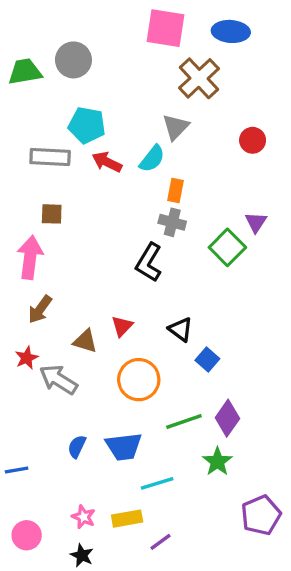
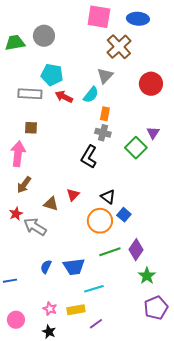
red circle: (253, 140) -> (151, 84), size x1.5
orange circle: (139, 380) -> (100, 221), moved
green star: (217, 462) -> (147, 276), moved

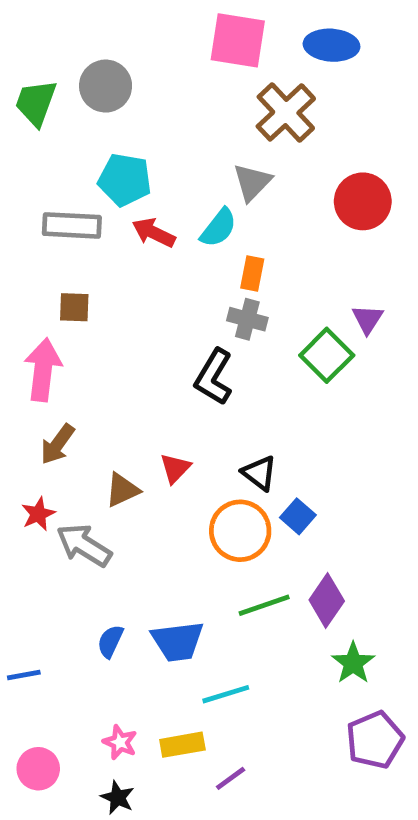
green trapezoid: (15, 43) -> (36, 103), turned -60
brown triangle: (51, 204) -> (122, 490), turned -42

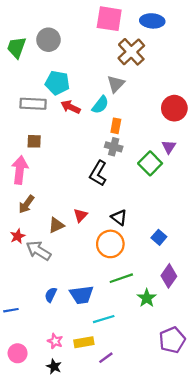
red circle: (363, 201) -> (174, 108), moved
blue square: (298, 516) -> (159, 237), moved
purple diamond: (327, 600) -> (169, 276), moved
green star: (353, 663) -> (147, 298), moved

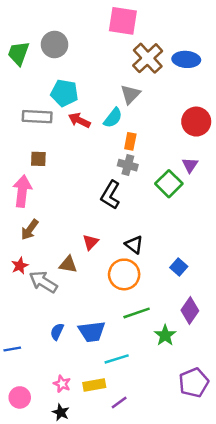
blue ellipse: (152, 21) -> (186, 59), moved
brown triangle: (56, 225) -> (68, 264), moved, turned 35

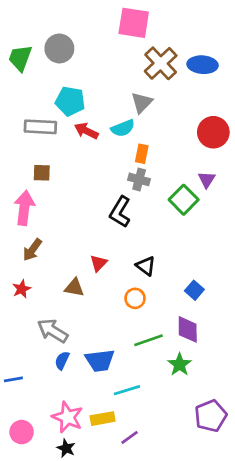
cyan semicircle: (113, 118) -> (123, 128), turned 30
orange circle: (124, 274) -> (135, 298), size x0.6
gray arrow: (43, 282) -> (53, 331), moved
purple diamond: (190, 310) -> (188, 329), moved, turned -35
pink star: (62, 384) -> (67, 417), size x1.6

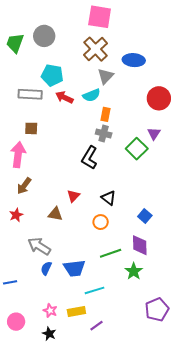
brown cross: (161, 63) -> (96, 49), moved
blue ellipse: (203, 65) -> (134, 60), moved
pink star: (67, 417) -> (50, 311), size x0.6

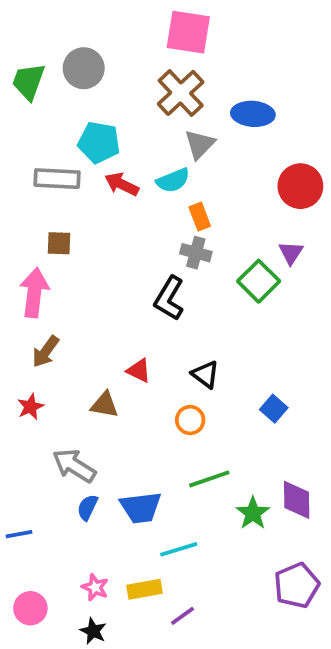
orange rectangle: (106, 114) -> (200, 217), turned -32
red triangle: (73, 196) -> (139, 371), turned -48
purple diamond: (140, 245) -> (297, 500), moved

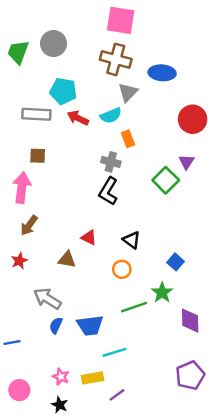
brown cross: (181, 93) -> (116, 59), turned -32
gray cross: (196, 253) -> (111, 162), moved
green star: (253, 513) -> (162, 292), moved

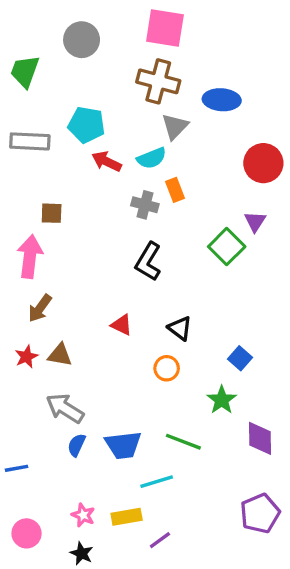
gray circle: (53, 44) -> (82, 40), moved
gray rectangle: (36, 114) -> (30, 141), moved
gray cross: (111, 162) -> (145, 205), moved
brown triangle: (67, 260) -> (60, 355), moved
green line: (134, 307) -> (183, 442), moved, turned 40

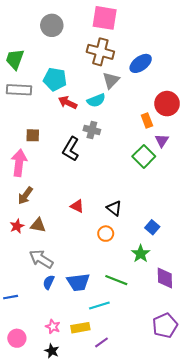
green trapezoid: (25, 71) -> (15, 59), moved
blue ellipse: (222, 100) -> (141, 63), turned -40
orange rectangle: (175, 190) -> (147, 120), moved
black L-shape: (148, 262) -> (71, 149), moved

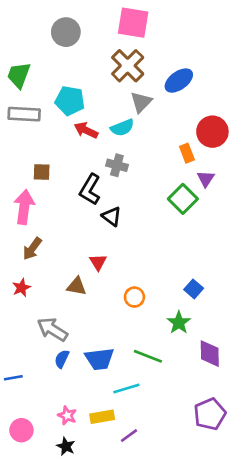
brown cross: (100, 52) -> (128, 66), turned 30
red triangle: (77, 206) -> (98, 262), turned 32
black triangle: (114, 208) -> (112, 216), moved
brown triangle: (38, 225) -> (77, 286), moved

